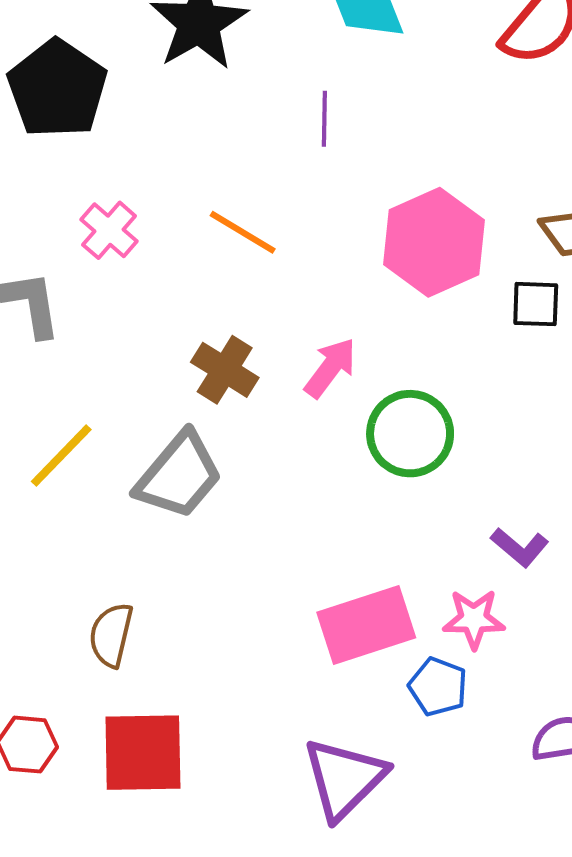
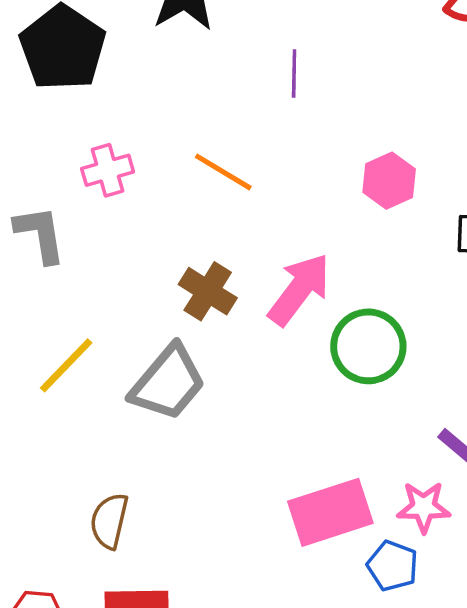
pink cross: (109, 230) -> (108, 170), turned 33
pink hexagon: (434, 242) -> (389, 181), size x0.6
pink arrow: (330, 368) -> (299, 289), size x1.4

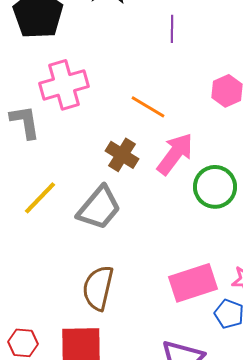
pink cross: (108, 170) -> (64, 85), size x1.6
orange line: (223, 172) -> (148, 107), moved
brown semicircle: (109, 521) -> (98, 288), moved, size x1.4

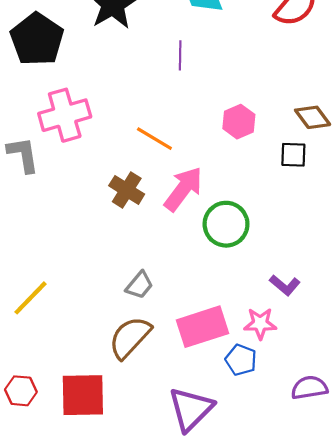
yellow line: (40, 198) -> (30, 298), moved
gray trapezoid: (99, 208) -> (139, 285), moved, size x0.6
brown semicircle: (98, 288) -> (130, 337), moved, turned 30

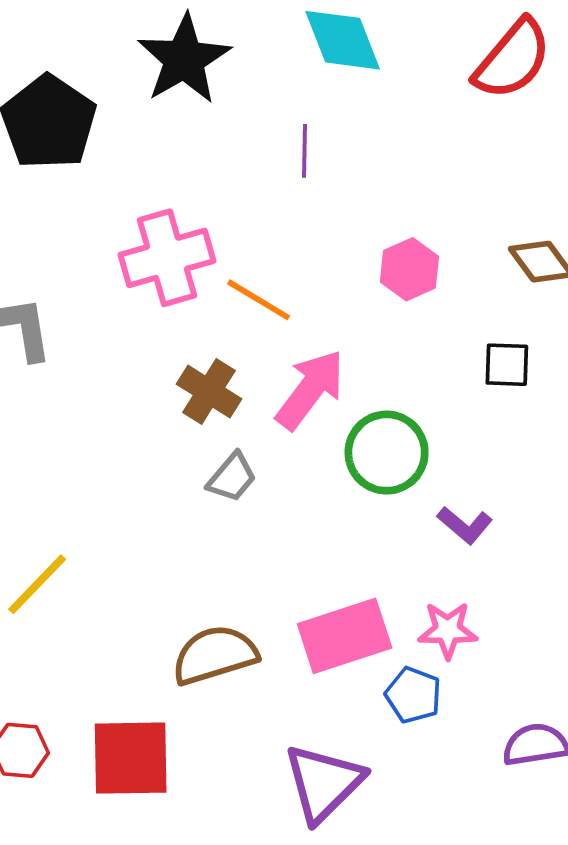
pink cross: (65, 115) -> (167, 258), moved
black square: (293, 155) -> (507, 365), moved
gray trapezoid: (139, 285) -> (232, 477), moved
purple L-shape: (285, 285) -> (465, 525), moved
brown semicircle: (130, 337) -> (215, 655), turned 30

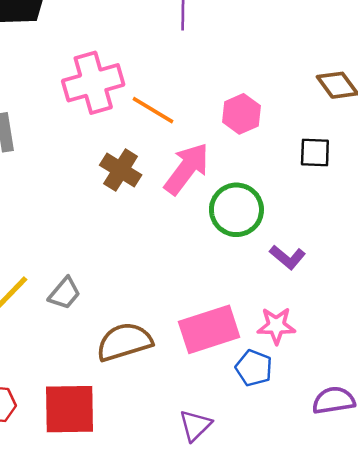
pink hexagon: (409, 269) -> (241, 114), moved
gray trapezoid: (232, 477) -> (65, 293), moved
purple triangle: (324, 783) -> (195, 425), size x0.6

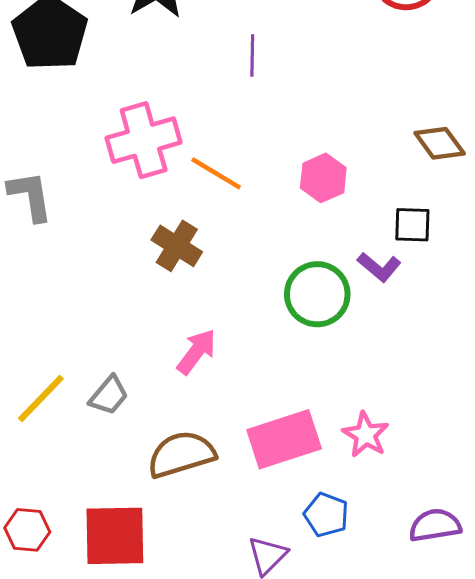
pink arrow: (187, 169) -> (196, 352), moved, size x0.7
purple L-shape: (288, 257) -> (379, 267), moved
pink star: (276, 326) -> (366, 435), turned 30
blue pentagon: (254, 368) -> (326, 515), moved

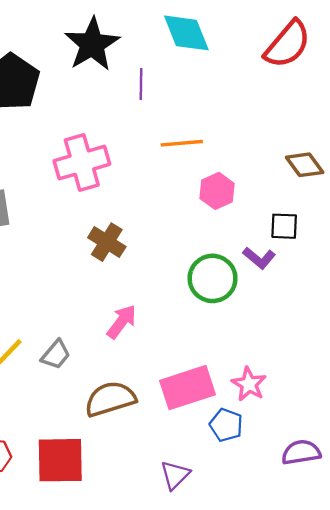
purple line: (252, 56) -> (141, 84), moved
orange line: (216, 173) -> (182, 143), moved, turned -36
blue pentagon: (326, 515) -> (226, 425), moved

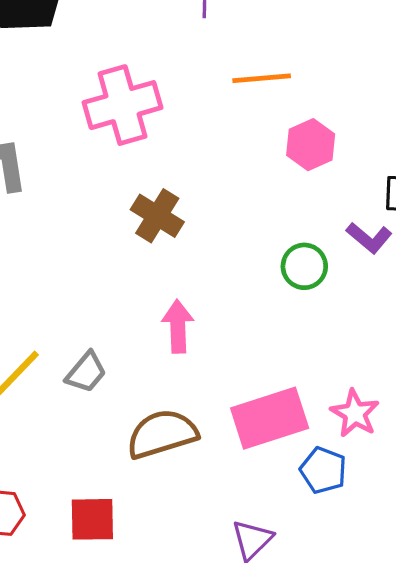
green circle: (213, 278) -> (304, 266), size x0.7
pink arrow: (122, 322) -> (178, 326), turned -39
red square: (60, 460) -> (92, 519), size x0.7

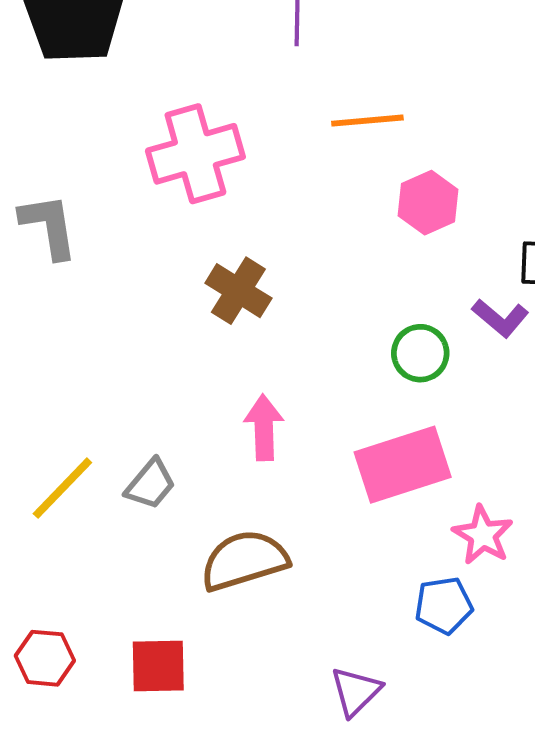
pink rectangle: (270, 418) -> (403, 465), moved
blue pentagon: (323, 470) -> (444, 605), turned -30

